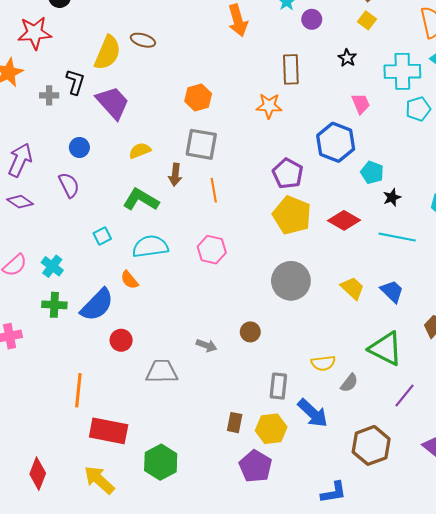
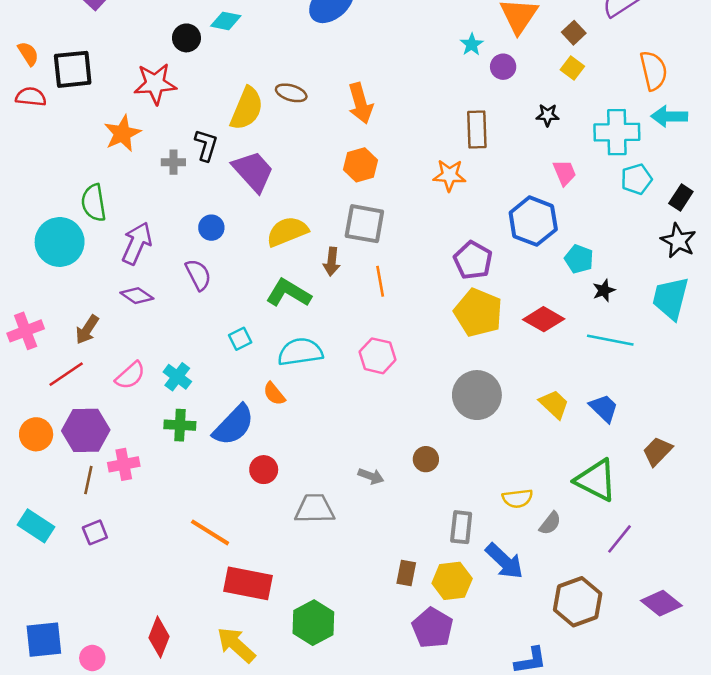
orange arrow: (238, 20) -> (360, 103), moved
black star: (347, 58) -> (548, 115), turned -30
yellow semicircle: (140, 151) -> (287, 232), size x1.5
orange line: (78, 390) -> (210, 532), turned -64

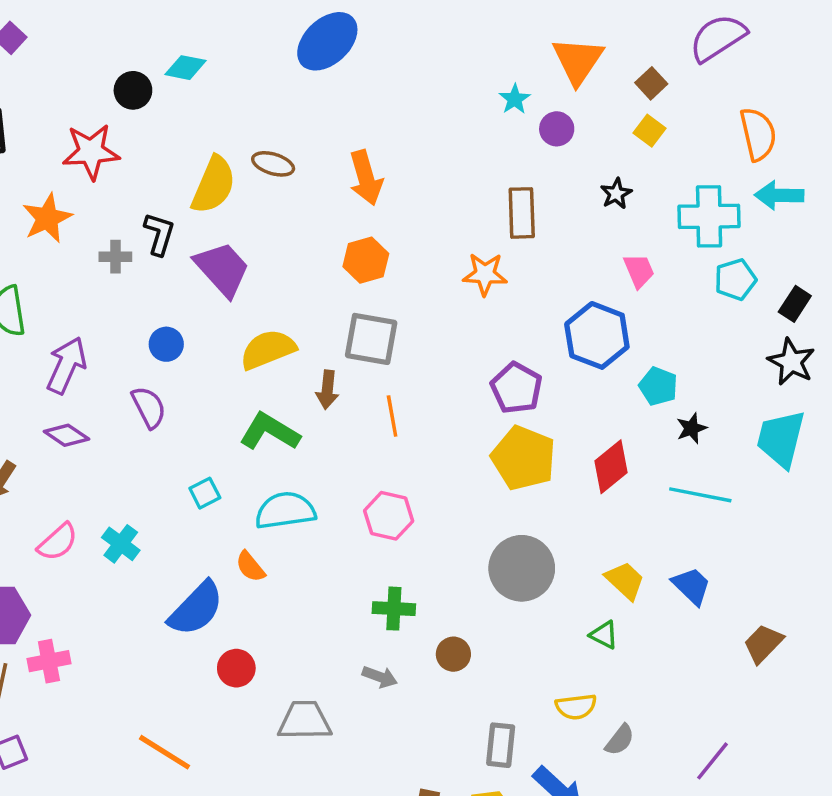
black star: (548, 115) -> (616, 194), turned -30
red diamond: (544, 319) -> (611, 467), turned -69
green cross: (180, 425) -> (394, 609), moved
green triangle: (596, 480) -> (604, 635), moved, size x0.5

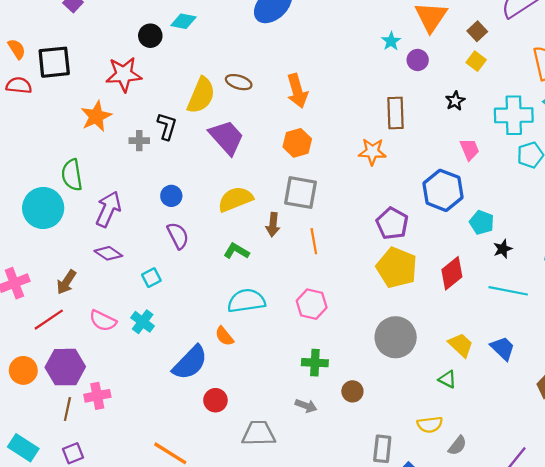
purple trapezoid: (222, 269) -> (227, 137), moved
purple semicircle: (149, 407) -> (178, 236), moved
green L-shape: (270, 432) -> (236, 251), size x0.7
cyan square: (205, 493) -> (151, 278), moved
pink semicircle: (58, 542) -> (103, 321), turned 68

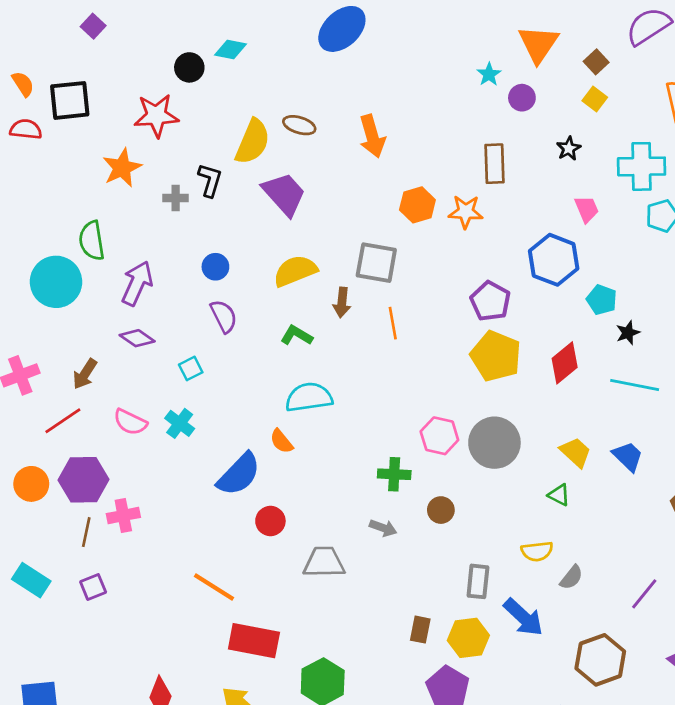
orange hexagon: (297, 143) -> (417, 205), moved
pink hexagon: (312, 304) -> (439, 436), moved

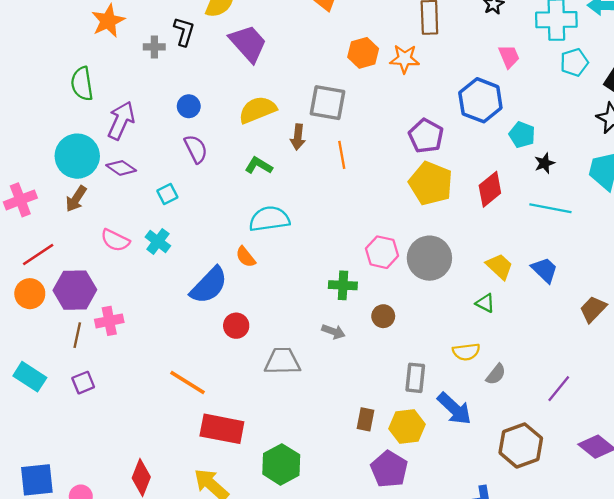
cyan circle: (56, 282) -> (77, 156), moved
red line: (63, 421) -> (38, 255), moved

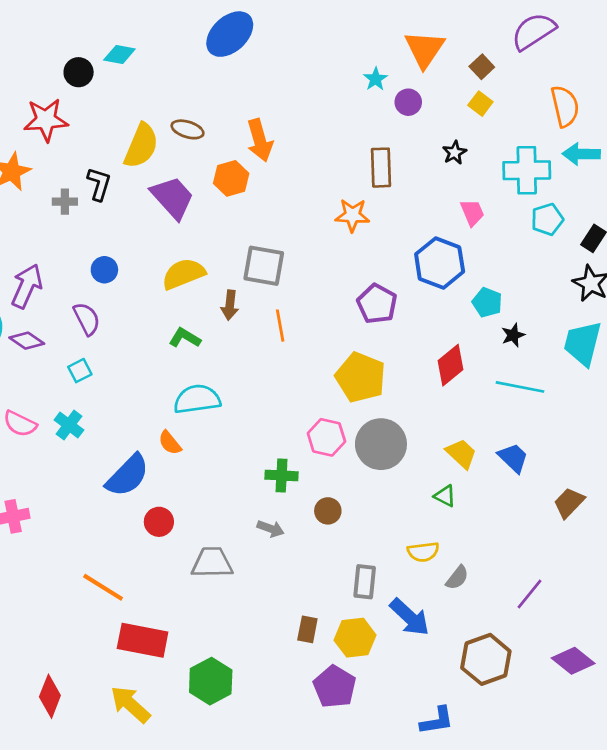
orange hexagon: (363, 53) -> (231, 178), moved
purple semicircle: (196, 149) -> (87, 319), moved
yellow pentagon: (431, 183) -> (361, 377), moved

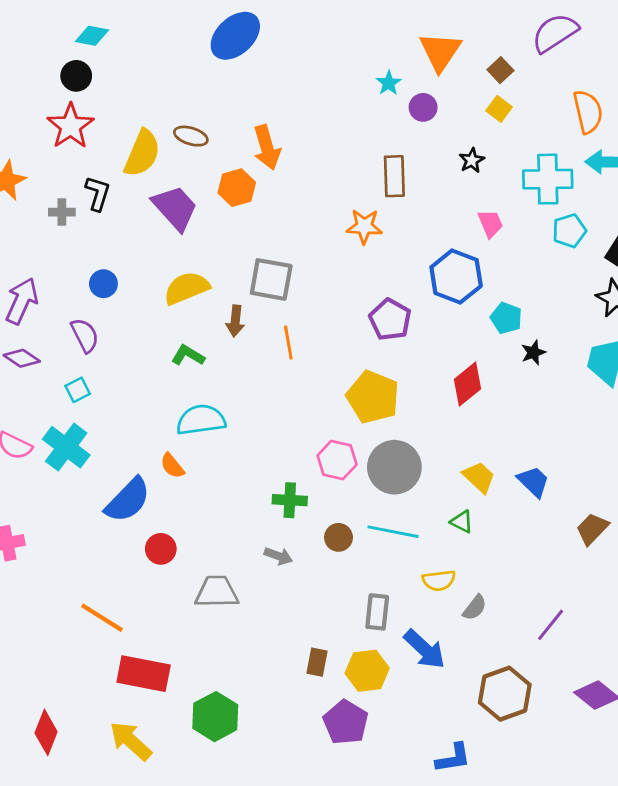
cyan diamond: (119, 54) -> (92, 36), moved
red star: (46, 120) -> (70, 126), moved, turned -30
cyan line: (520, 387) -> (393, 532), moved
cyan cross: (69, 425) -> (66, 447), size x1.5

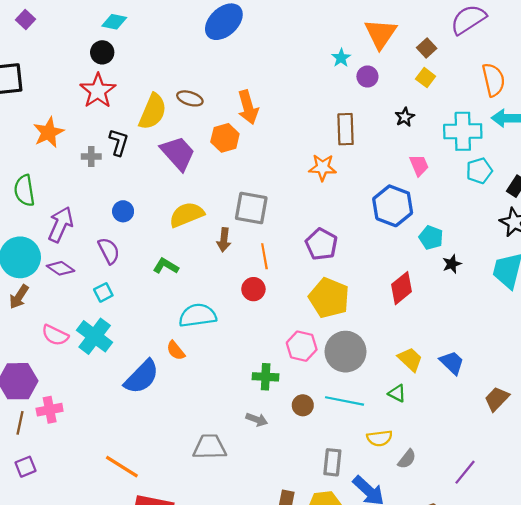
purple pentagon: (390, 320) -> (321, 244), moved
green L-shape: (188, 355) -> (166, 266), moved
red circle: (161, 549) -> (253, 289), moved

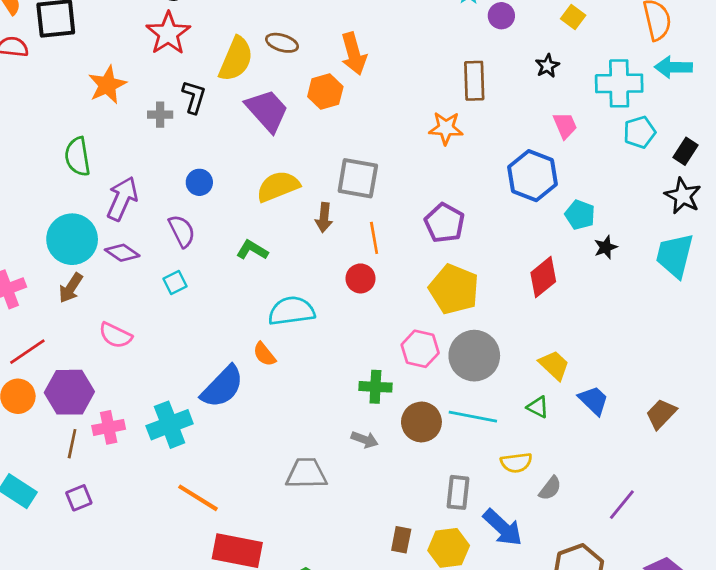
cyan cross: (95, 336) -> (170, 425), moved, turned 32
blue trapezoid: (452, 363) -> (593, 400), moved
brown circle: (303, 405) -> (421, 422), size x1.5

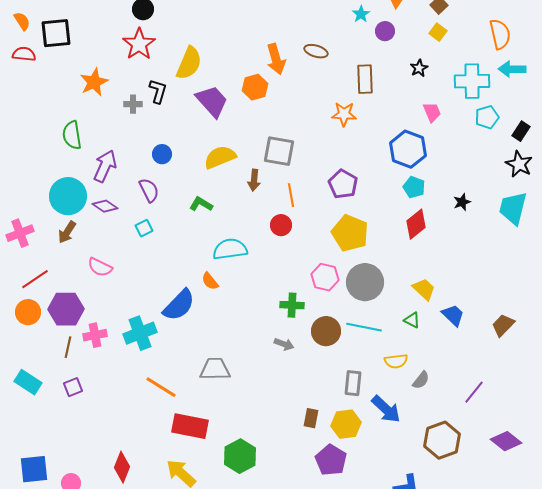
brown ellipse: (282, 43) -> (316, 51), moved
cyan pentagon: (580, 215) -> (414, 187), moved
gray trapezoid: (306, 473) -> (215, 369), moved

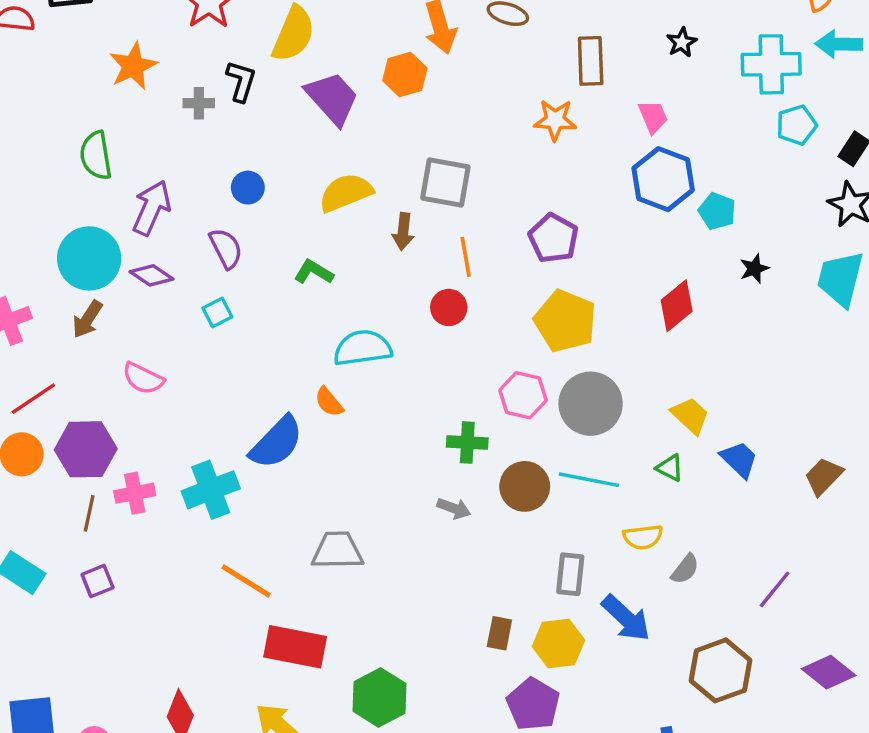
pink trapezoid: (432, 112) -> (653, 117), moved
cyan pentagon: (414, 187) -> (717, 211), moved

